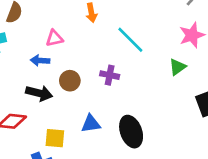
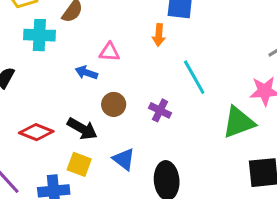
green triangle: (177, 67) -> (239, 122), size x1.6
black arrow: (39, 93) -> (82, 129), moved
blue triangle: (91, 124) -> (124, 159), turned 30

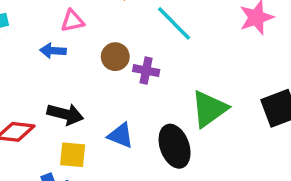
brown circle: (114, 104) -> (115, 57), moved
green triangle: (239, 122) -> (209, 109), moved

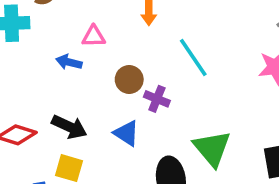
green triangle: (209, 109) -> (212, 148), turned -45
blue triangle: (121, 135) -> (126, 133), moved

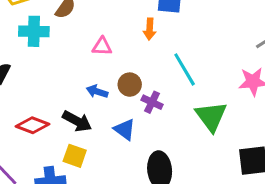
blue arrow: (69, 62) -> (97, 91), moved
green triangle: (212, 148) -> (211, 116), moved

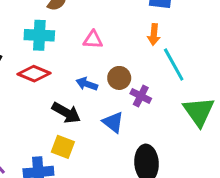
orange arrow: (150, 29) -> (154, 35), moved
cyan cross: (34, 31) -> (39, 35), moved
red diamond: (33, 125) -> (34, 74), moved

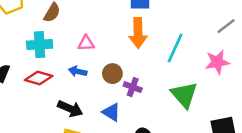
orange arrow: (154, 35) -> (138, 33), size x1.6
cyan line: (174, 64) -> (175, 48), moved, turned 60
blue arrow: (87, 84) -> (78, 71), moved

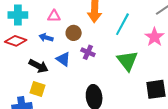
pink star: (217, 62) -> (154, 37), turned -30
brown circle: (112, 74) -> (74, 33), moved
blue triangle: (111, 112) -> (63, 59), moved

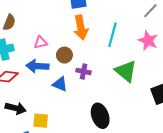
blue arrow: (46, 38) -> (37, 66), size x1.5
black arrow: (39, 66) -> (16, 108), moved

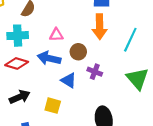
black arrow: (16, 108) -> (20, 97), turned -48
yellow square: (41, 121) -> (53, 106), moved

